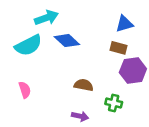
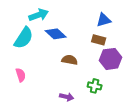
cyan semicircle: (28, 45) -> (24, 38), turned -30
brown semicircle: (84, 85) -> (70, 60), moved

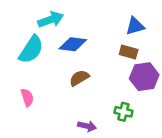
blue diamond: (56, 34) -> (73, 44), turned -35
brown semicircle: (70, 60) -> (79, 78), moved, turned -42

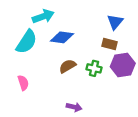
blue triangle: (135, 26) -> (115, 22), turned -35
green cross: (123, 112) -> (94, 68), moved

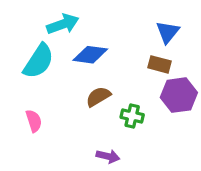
green cross: (94, 68) -> (132, 116), moved

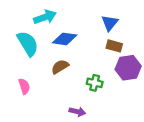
blue triangle: (168, 32) -> (110, 23), moved
cyan semicircle: (39, 61) -> (28, 44), turned -64
brown semicircle: (98, 97) -> (60, 67), moved

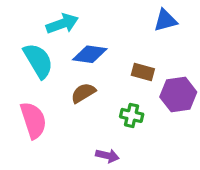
blue triangle: (110, 23) -> (165, 20), moved, turned 36
brown rectangle: (114, 46) -> (143, 72), moved
pink semicircle: (24, 86) -> (33, 120), size x1.6

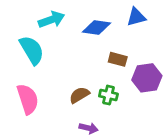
blue diamond: (90, 54) -> (97, 28), moved
brown semicircle: (83, 93) -> (79, 95), moved

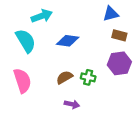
blue diamond: (97, 28) -> (68, 41), moved
brown rectangle: (118, 59) -> (119, 35), moved

